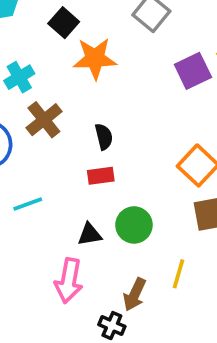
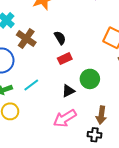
pink arrow: (69, 281) -> (65, 118), turned 65

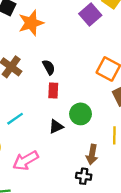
red rectangle: (65, 59) -> (53, 90), turned -64
pink arrow: (65, 118) -> (26, 161), moved

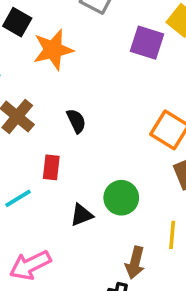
purple square: (90, 14) -> (147, 43), turned -35
red rectangle: (53, 90) -> (51, 167), moved

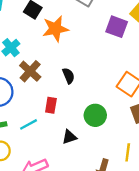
green circle: (121, 198) -> (95, 115), moved

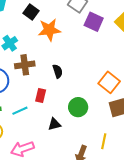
purple square: (117, 27) -> (94, 22), moved
brown cross: (30, 71) -> (25, 65), turned 36

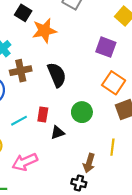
purple square: (94, 22) -> (106, 47), moved
black semicircle: (58, 71) -> (57, 75), size x1.6
red rectangle: (41, 96) -> (43, 115), moved

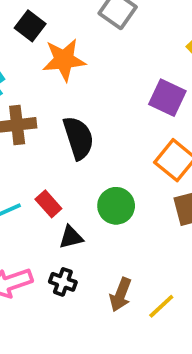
red rectangle: (43, 115) -> (48, 204), turned -56
yellow line: (112, 147) -> (161, 306), moved, turned 35
black cross: (79, 183) -> (63, 282), moved

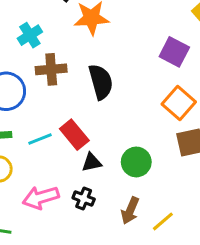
red rectangle: (48, 204) -> (74, 135), size x1.4
green circle: (116, 206) -> (136, 162), moved

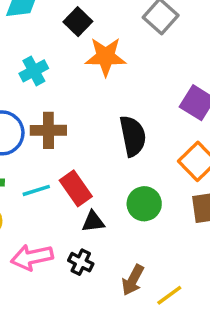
brown cross: (51, 69) -> (48, 130), moved
black semicircle: (101, 82) -> (133, 136), moved
green circle: (136, 162) -> (144, 204), moved

